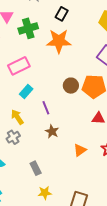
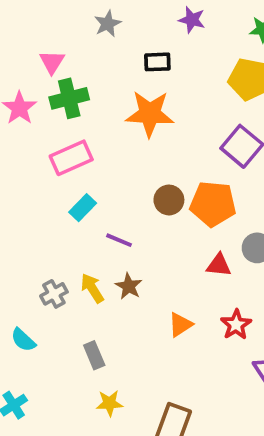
black rectangle: (62, 14) -> (157, 62), turned 56
green cross: (28, 28) -> (69, 98), moved
purple line: (46, 108) -> (119, 240), turned -48
yellow arrow: (17, 117) -> (92, 288), moved

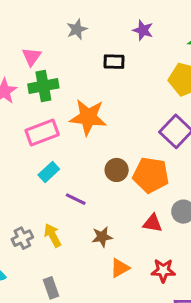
orange star: (150, 114) -> (88, 117), moved
brown star: (129, 286) -> (102, 237), moved, turned 30
red star: (236, 325) -> (163, 270), turned 30

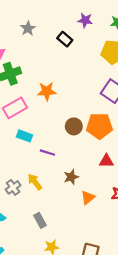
purple star: (143, 30) -> (85, 20), moved
black rectangle: (114, 62) -> (65, 39), moved, turned 48
orange star: (88, 117) -> (47, 91), size x0.7
cyan rectangle: (49, 172) -> (25, 136), turned 72

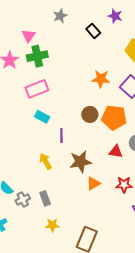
orange star: (47, 91) -> (101, 79), moved
purple line: (47, 153) -> (61, 135), turned 64
brown star: (71, 177) -> (80, 162), size x1.5
gray cross: (13, 187) -> (23, 200), moved

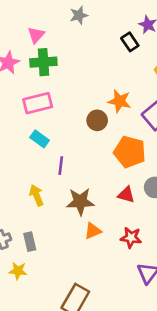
black rectangle: (93, 31) -> (130, 42), moved
brown circle: (90, 114) -> (97, 120), moved
yellow star: (52, 225) -> (18, 271), moved

